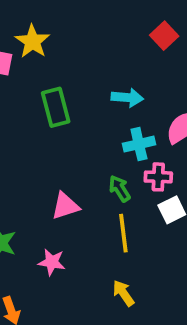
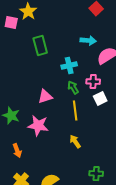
cyan arrow: (127, 98) -> (88, 41), moved
cyan cross: (139, 144) -> (69, 66), moved
pink star: (52, 262) -> (38, 126), size x1.5

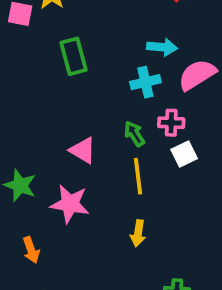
cyan cross: (69, 66) -> (145, 82), moved
pink triangle: (45, 97) -> (83, 150), turned 49
yellow arrow: (75, 142) -> (138, 233), turned -136

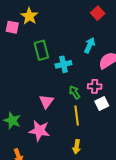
cyan arrow: (162, 47) -> (90, 45), turned -70
cyan cross: (145, 82) -> (63, 64), moved
pink triangle: (83, 150) -> (46, 101), turned 35

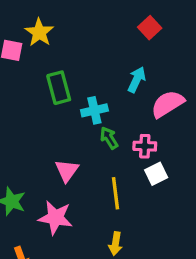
green arrow: (75, 92) -> (109, 138), moved

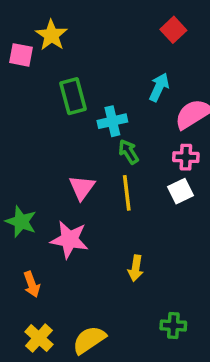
pink cross: (145, 146) -> (186, 157), moved
yellow line: (116, 193) -> (127, 193), moved

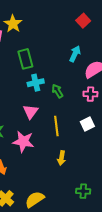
cyan cross: (112, 121) -> (36, 83), moved
white square: (181, 191) -> (87, 124), moved
yellow line: (127, 193) -> (56, 126), moved

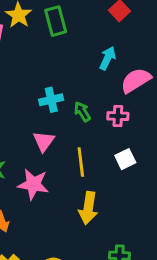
green rectangle: (25, 59) -> (56, 21), moved
pink cross: (90, 94) -> (118, 116), moved
yellow arrow: (62, 158) -> (88, 208), size x1.5

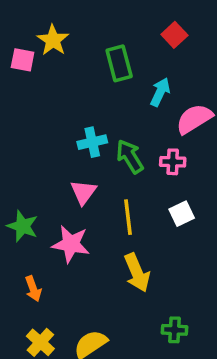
green rectangle: (56, 21) -> (119, 63), moved
green arrow: (82, 112) -> (130, 156), size x1.4
yellow arrow: (88, 208) -> (137, 273), turned -32

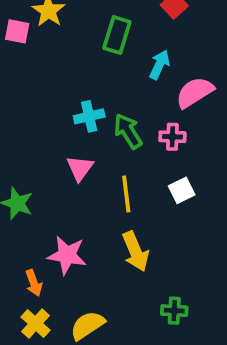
green rectangle: (119, 63) -> (117, 35), turned 32
pink star: (71, 244) -> (67, 255), moved
orange arrow: (33, 289) -> (34, 283), moved

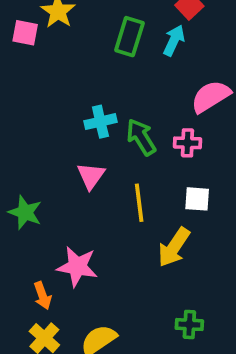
cyan arrow: (159, 65) -> (174, 40), moved
white square: (182, 190) -> (197, 199), turned 30
yellow arrow: (135, 251) -> (174, 247), moved, turned 57

